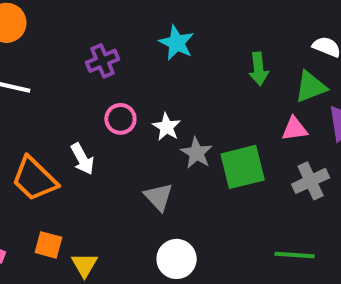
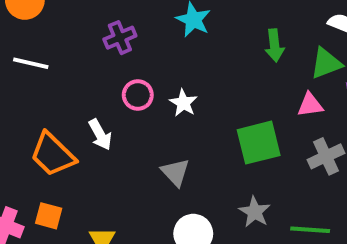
gray star: (197, 153) -> (255, 212), moved
orange square: (48, 245) -> (49, 216), moved

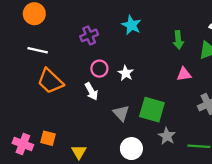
pink triangle: (310, 105) -> (184, 74), moved
white arrow: (100, 135) -> (91, 91), moved
green square: (259, 143) -> (152, 110), moved, turned 30
orange trapezoid: (53, 154) -> (50, 81), moved

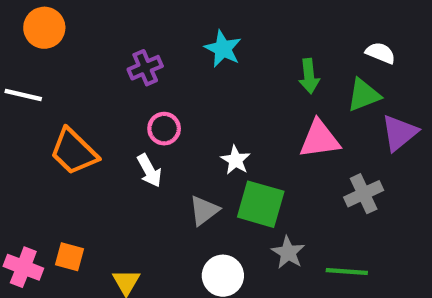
white line: (38, 50) -> (23, 95), moved
white star: (126, 73) -> (235, 160), moved
pink triangle: (184, 74) -> (320, 139), size x1.5
gray triangle: (121, 113) -> (204, 211), turned 36

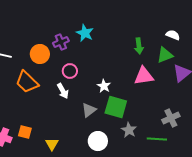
orange circle: (44, 28) -> (40, 54), moved
cyan star: (223, 49) -> (85, 33), moved
gray cross: (364, 194) -> (171, 118), moved

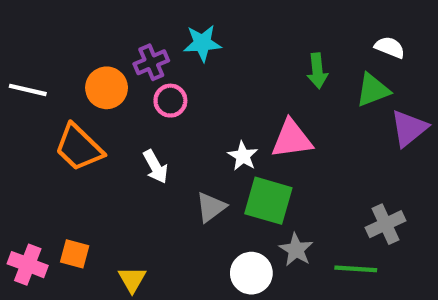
cyan star: (85, 33) -> (202, 43), turned -30
pink circle: (70, 71) -> (170, 101), moved
pink triangle: (144, 76) -> (292, 139), moved
white circle: (98, 141) -> (251, 273), moved

